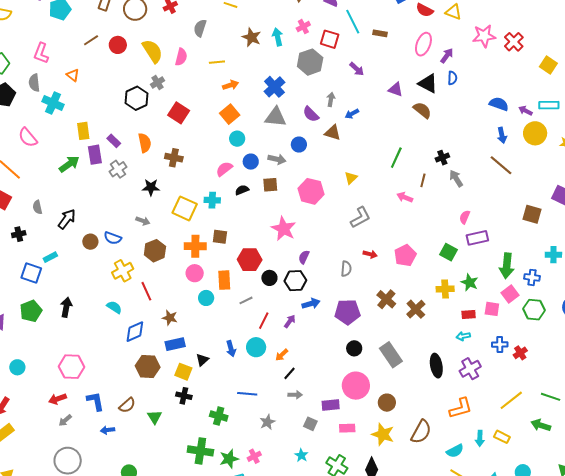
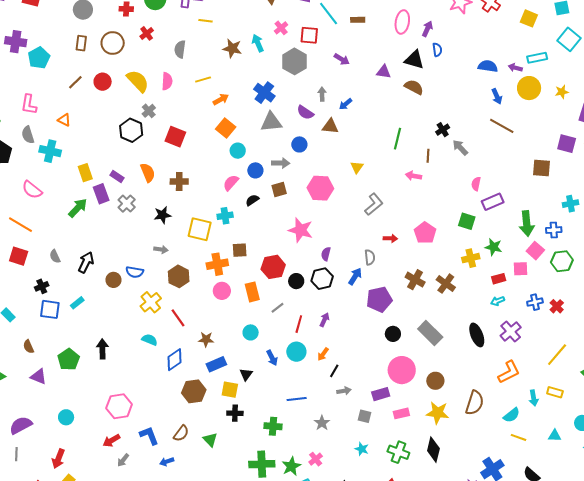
blue square: (31, 273) -> (50, 309), moved
cyan circle: (206, 298) -> (251, 332), moved
blue arrow: (311, 304) -> (355, 276), moved, turned -30

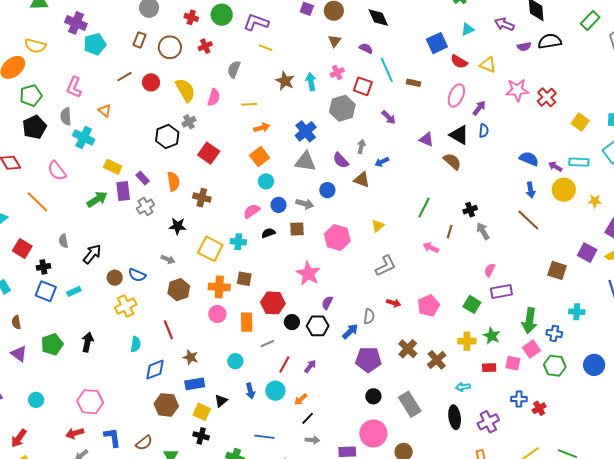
yellow rectangle: (85, 173) -> (113, 167), turned -60
red square: (19, 256) -> (22, 249), moved
cyan arrow: (498, 301) -> (463, 387), moved
yellow cross: (151, 302) -> (126, 306), moved
cyan semicircle: (150, 340) -> (136, 344), turned 63

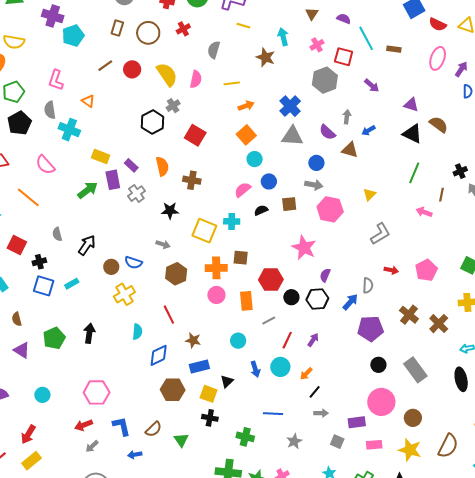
cyan arrow: (311, 82) -> (283, 37), moved
black triangle: (459, 135) -> (412, 134), moved
gray arrow: (305, 204) -> (314, 185), moved

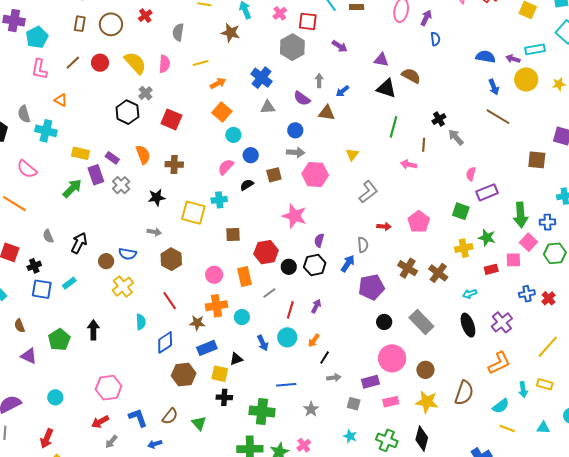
pink L-shape: (56, 80) -> (39, 69), moved
gray triangle: (292, 136) -> (268, 107), size x0.7
orange cross: (216, 268) -> (216, 306), moved
black triangle: (227, 381) -> (236, 359), turned 32
green cross: (245, 437) -> (262, 411), size x1.4

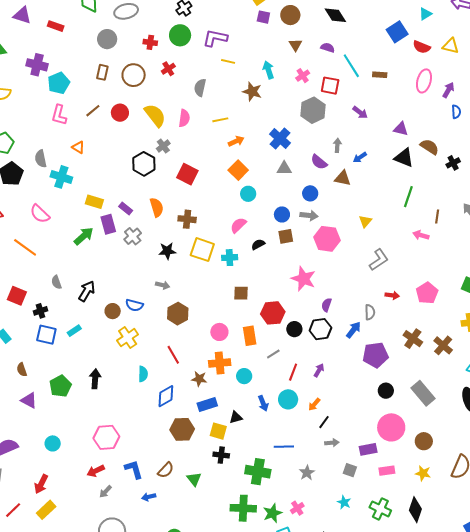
black cross: (439, 119) -> (453, 163), moved
blue circle: (251, 155) -> (282, 214), moved
yellow square: (193, 213) -> (202, 250), moved
yellow star: (427, 402) -> (423, 473), size x0.7

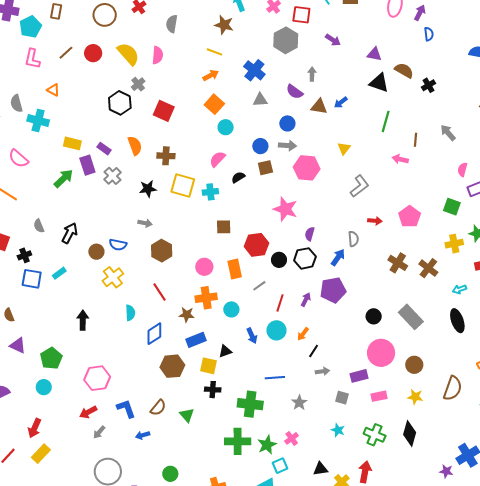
brown rectangle: (102, 72) -> (56, 11), moved
yellow line: (220, 120) -> (215, 52), moved, turned 35
blue arrow: (360, 157) -> (341, 102), moved
purple pentagon: (375, 355) -> (333, 290), moved
green pentagon: (60, 386) -> (51, 358), moved

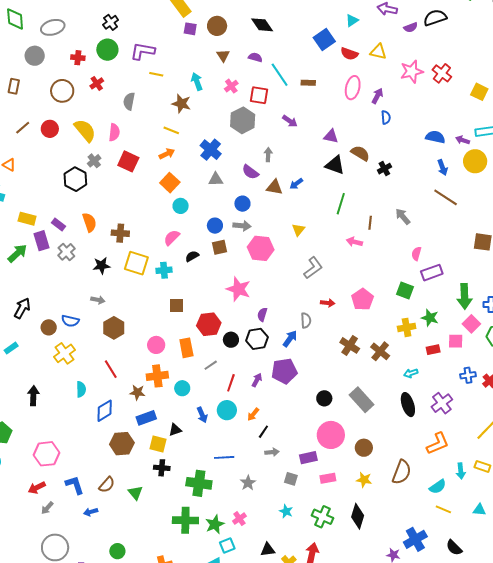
red square: (164, 111) -> (128, 161), moved

